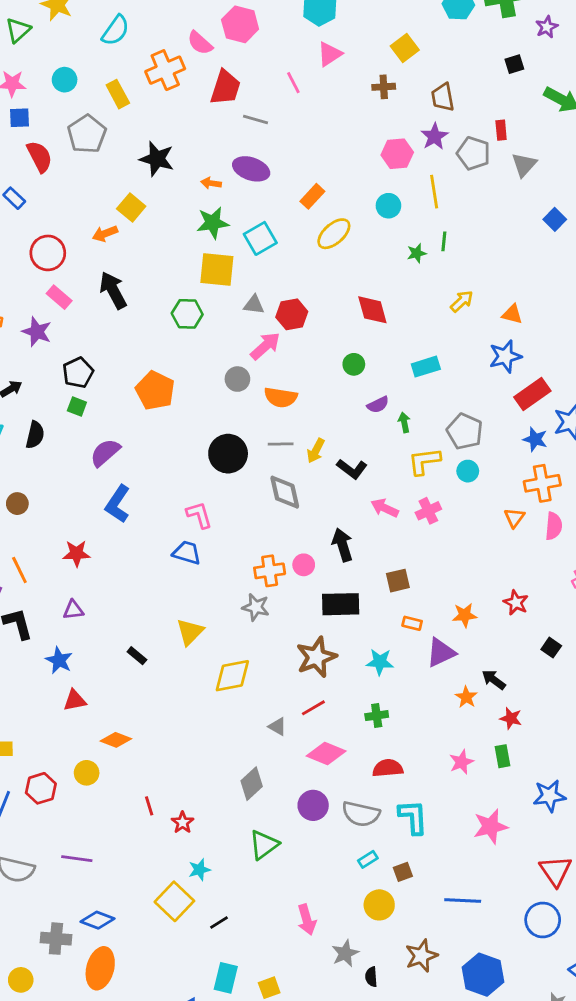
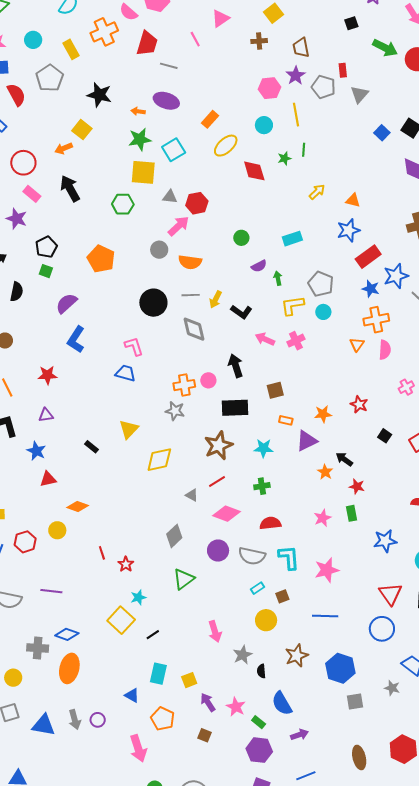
red diamond: (372, 310) -> (254, 171), moved
pink star: (490, 826) -> (327, 570), moved

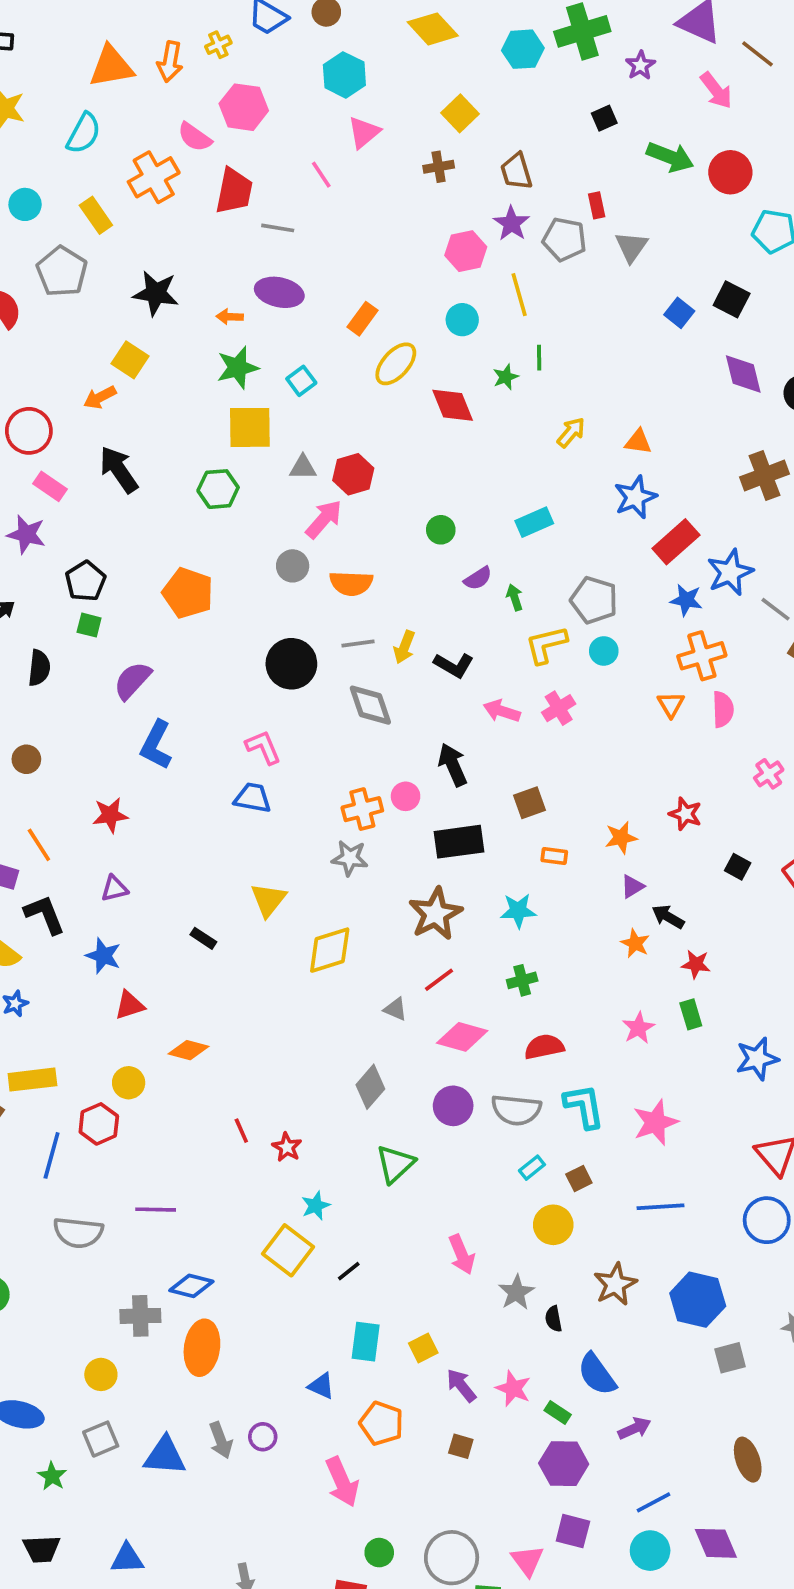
cyan square: (174, 150) -> (301, 381), size x0.7
purple triangle: (307, 441) -> (632, 886), moved, size x0.6
yellow circle: (57, 530) -> (129, 1083), moved

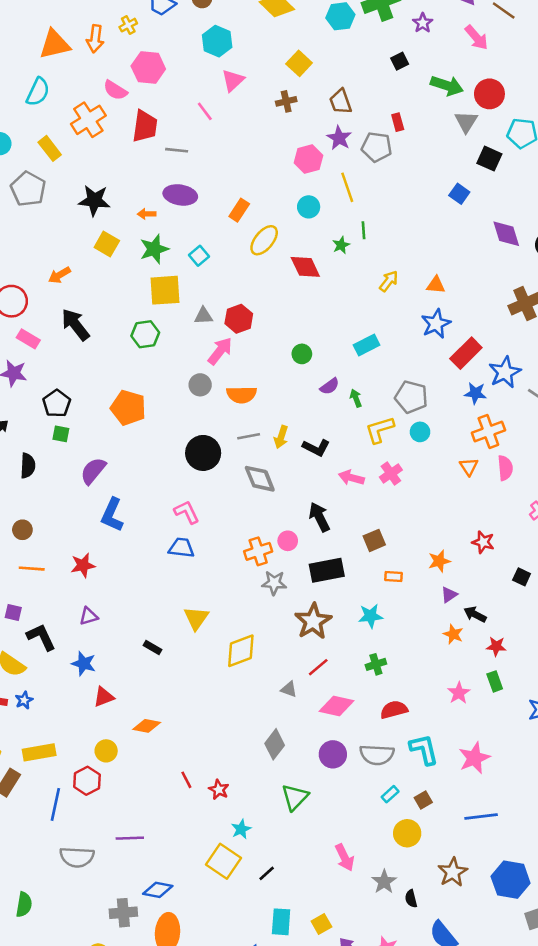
gray triangle: (631, 247) -> (466, 122), moved
black square: (732, 299) -> (489, 159), moved
yellow square: (130, 360) -> (107, 244), moved
orange line: (39, 845) -> (32, 569), moved, turned -50
gray star: (350, 858) -> (274, 583), moved

